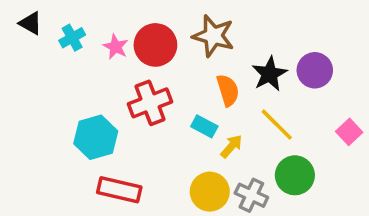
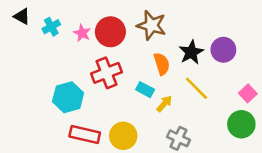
green circle: (295, 175) -> (241, 124), moved
yellow circle: (210, 192) -> (123, 136), moved

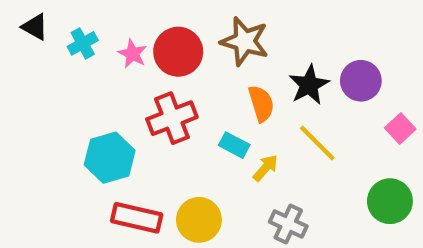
pink square: (248, 93) -> (400, 129), moved

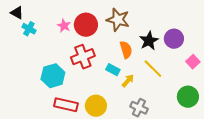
cyan cross: (83, 43) -> (29, 29), moved, turned -32

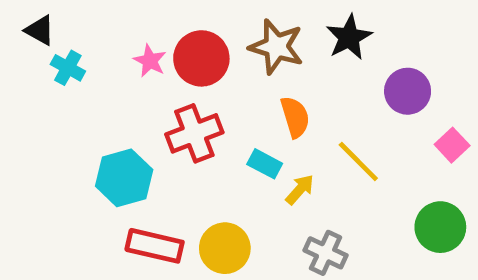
black star: (149, 41) -> (349, 37), moved

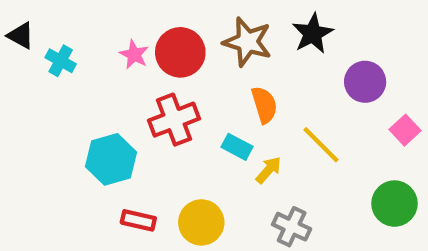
black triangle: (40, 30) -> (21, 36), moved
red rectangle: (155, 246) -> (138, 220), size x0.7

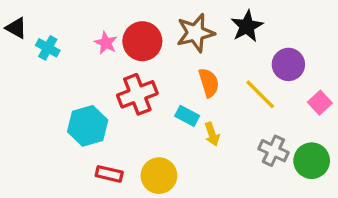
brown star: (247, 42) -> (195, 33), turned -30
yellow line: (321, 145) -> (260, 94), moved
yellow arrow: (268, 170) -> (212, 134), turned 120
gray cross: (292, 227) -> (273, 151), moved

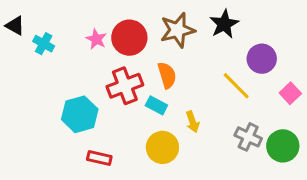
orange semicircle: (209, 83) -> (167, 75), moved
cyan rectangle: (187, 116) -> (156, 105), moved
yellow circle: (159, 176) -> (162, 147), moved

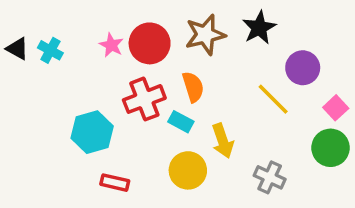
black triangle: (15, 26) -> (17, 49), moved
yellow arrow: (193, 122) -> (223, 141), size x1.4
gray cross: (248, 137) -> (270, 177), moved
green circle: (283, 146) -> (331, 148), moved

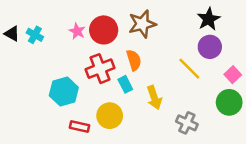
black star: (259, 28) -> (209, 19), moved
cyan rectangle: (181, 122) -> (125, 84), turned 35
yellow circle: (188, 170) -> (110, 116), moved

